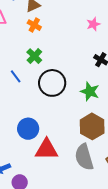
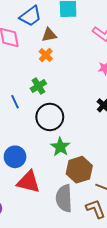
green star: (90, 92) -> (60, 147), moved

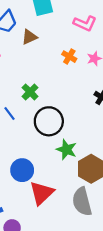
orange cross: (46, 55) -> (69, 57), moved
red triangle: (28, 182) -> (42, 193), turned -45

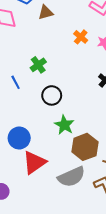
black circle: (49, 121) -> (52, 95), size x0.7
gray semicircle: (82, 202) -> (71, 177), turned -108

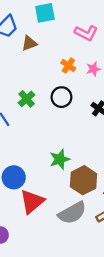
black circle: (52, 95) -> (61, 97), moved
green star: (64, 125) -> (60, 159), turned 30

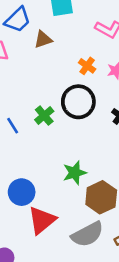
black circle: (61, 97) -> (78, 102), size x1.4
green cross: (27, 99) -> (44, 116), moved

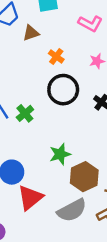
orange cross: (87, 66) -> (56, 56), moved
green cross: (44, 116) -> (25, 113), moved

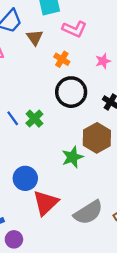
pink L-shape: (90, 23) -> (74, 29), moved
brown triangle: (31, 33) -> (35, 37), turned -42
brown hexagon: (84, 177) -> (97, 138), moved

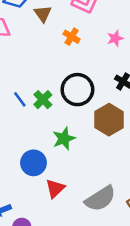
black circle: (71, 92) -> (77, 90), moved
green star: (72, 157) -> (64, 139), moved
red triangle: (46, 203) -> (55, 189), size x0.7

